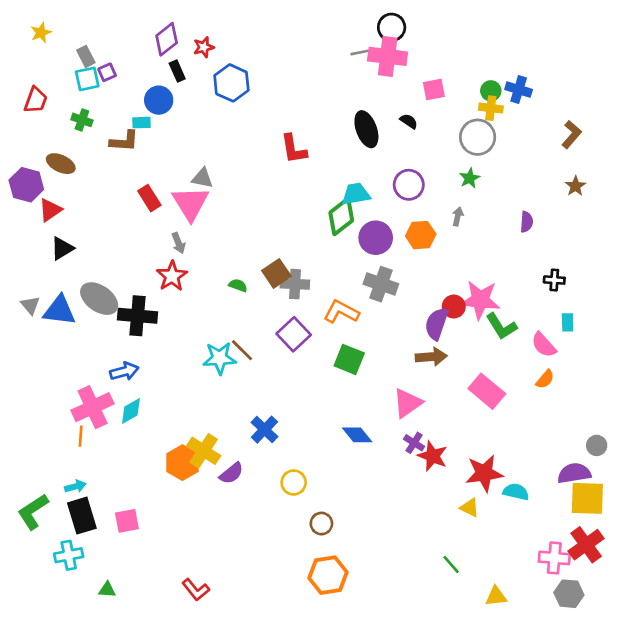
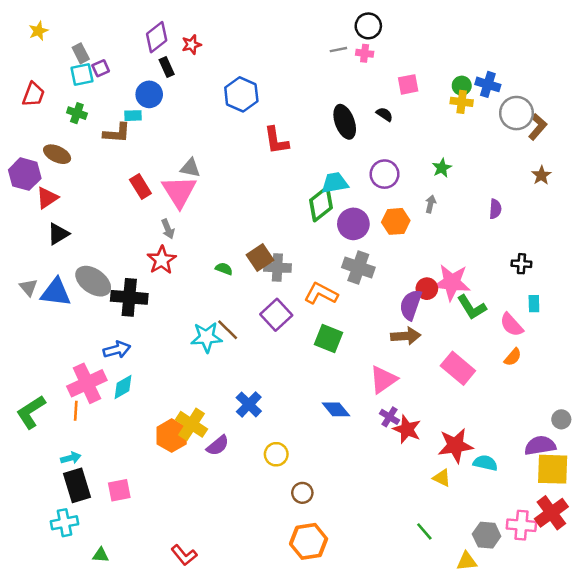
pink cross: (388, 56) -> (365, 53), size x0.5
blue hexagon: (231, 83) -> (241, 94), moved
gray circle: (478, 137) -> (516, 113), moved
green L-shape: (33, 512) -> (31, 412), moved
gray hexagon: (569, 594) -> (487, 535), moved

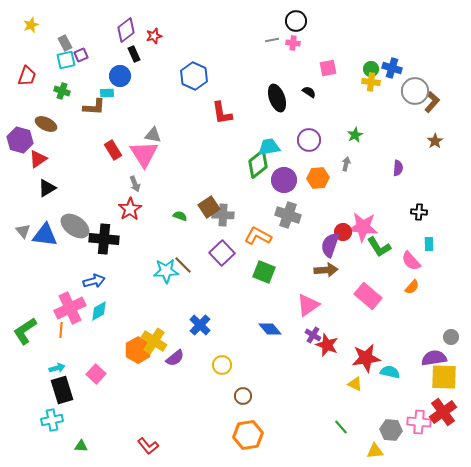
pink square: (119, 490) -> (96, 374), moved, turned -36

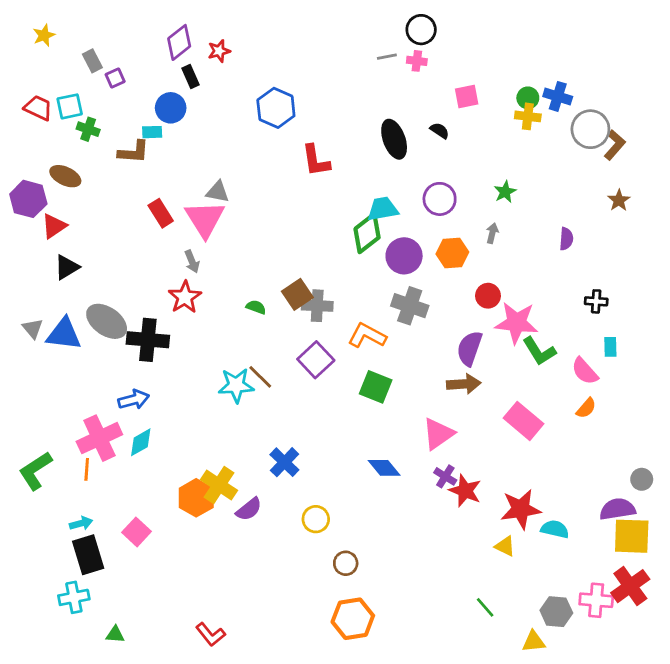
cyan square: (66, 60) -> (70, 106), moved
red trapezoid: (27, 76) -> (38, 108), turned -85
red circle: (343, 232) -> (488, 296), moved

